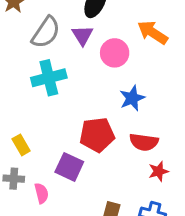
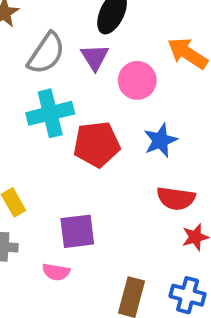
red pentagon: (97, 135) -> (97, 144), moved
purple square: (69, 167) -> (77, 231), turned -32
pink semicircle: (42, 193) -> (56, 272), moved, turned 114

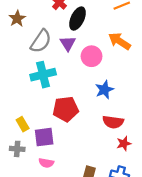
red pentagon: (97, 144) -> (66, 109), moved
purple square: (77, 231) -> (44, 137), moved

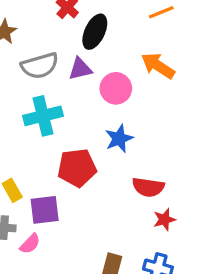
gray semicircle: (41, 41) -> (40, 66), turned 40
purple triangle: (68, 43) -> (80, 69), turned 49
blue star: (104, 90) -> (119, 139), moved
pink semicircle: (46, 163) -> (30, 244), moved, turned -56

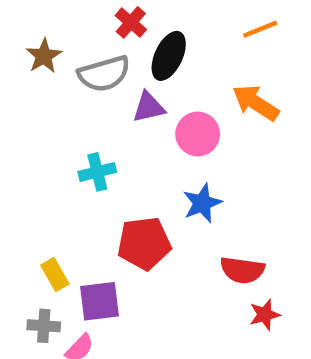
gray semicircle: (40, 66) -> (104, 74), moved
cyan cross: (43, 116) -> (97, 172), size x0.7

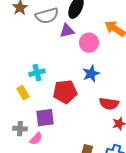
cyan cross: (97, 172) -> (37, 73), moved
yellow rectangle: (55, 275) -> (23, 93), moved

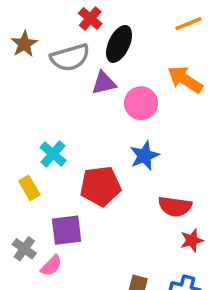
cyan cross: (37, 73) -> (53, 154), turned -35
gray cross: (20, 129) -> (24, 249), turned 32

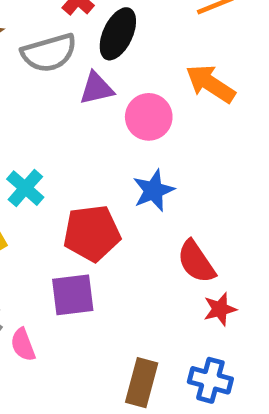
red semicircle: (175, 206) -> (196, 262), turned 48
purple square: (67, 230) -> (73, 295), moved
pink semicircle: (51, 266) -> (23, 345), turned 115

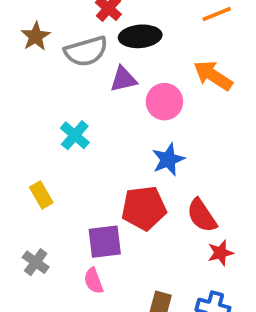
black ellipse: (118, 34) -> (140, 36), turned 60
cyan cross: (25, 188) -> (75, 135), moved
red pentagon: (92, 233) -> (144, 208), moved
pink semicircle: (23, 345) -> (94, 281), moved

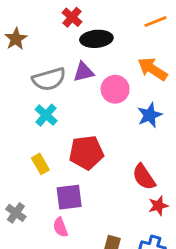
gray semicircle: (86, 51) -> (49, 79), moved
blue star: (168, 160) -> (150, 115), moved
yellow rectangle: (41, 195) -> (40, 164), moved
red pentagon: (144, 208) -> (86, 152), moved

